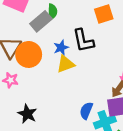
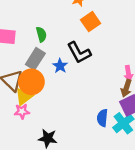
gray rectangle: (41, 21) -> (35, 59), moved
yellow triangle: (66, 64) -> (24, 97), moved

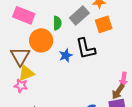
gray rectangle: (35, 59) -> (79, 16), moved
orange circle: (31, 82) -> (41, 40), moved

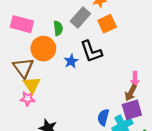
yellow triangle: (26, 73) -> (32, 85), turned -36

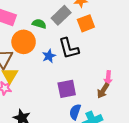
green semicircle: (58, 28) -> (39, 24), turned -72
purple square: (132, 110) -> (67, 89), moved

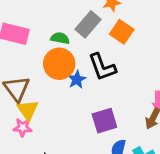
orange square: (86, 23) -> (122, 32), turned -30
orange circle: (24, 42) -> (59, 64), moved

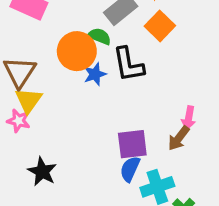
green semicircle: (60, 38) -> (99, 36), moved
purple square: (104, 121) -> (132, 144), moved

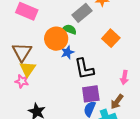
orange square: (160, 26) -> (111, 38), moved
black L-shape: (128, 65) -> (84, 69), moved
brown arrow: (179, 138) -> (117, 102), moved

